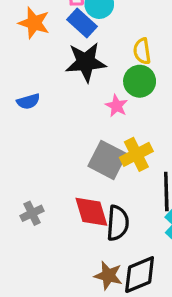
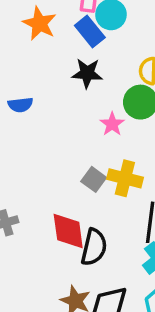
black star: (86, 62) -> (87, 73), size x0.7
yellow cross: (136, 154) -> (125, 178), turned 32
gray square: (107, 160) -> (94, 179), size x0.6

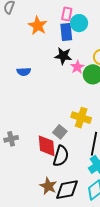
blue rectangle: (90, 31) -> (66, 32), turned 30
pink star: (112, 124) -> (77, 67), moved
gray square: (94, 179) -> (60, 132), moved

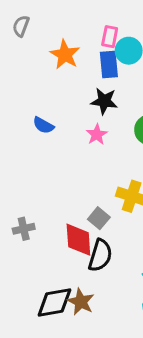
pink star: (77, 67) -> (97, 135), moved
blue semicircle: (24, 72) -> (43, 125), turned 32
black diamond: (67, 190) -> (54, 303), moved

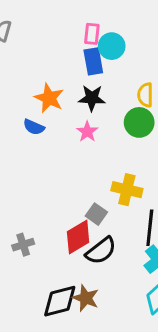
orange star: (65, 54) -> (49, 98), moved
gray cross: (24, 229) -> (23, 245), moved
red diamond: (78, 240) -> (78, 237), turned 68
black semicircle: (100, 255) -> (101, 251), turned 40

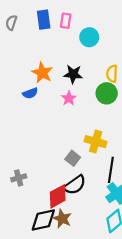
pink rectangle: (92, 34) -> (66, 21), moved
blue rectangle: (93, 61) -> (44, 20), moved
blue semicircle: (34, 127) -> (30, 93), turned -48
red diamond: (78, 237) -> (58, 196), moved

